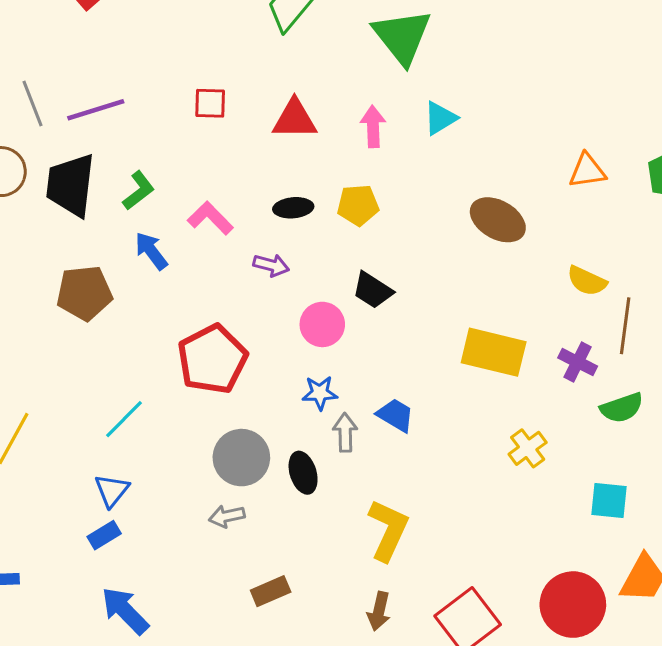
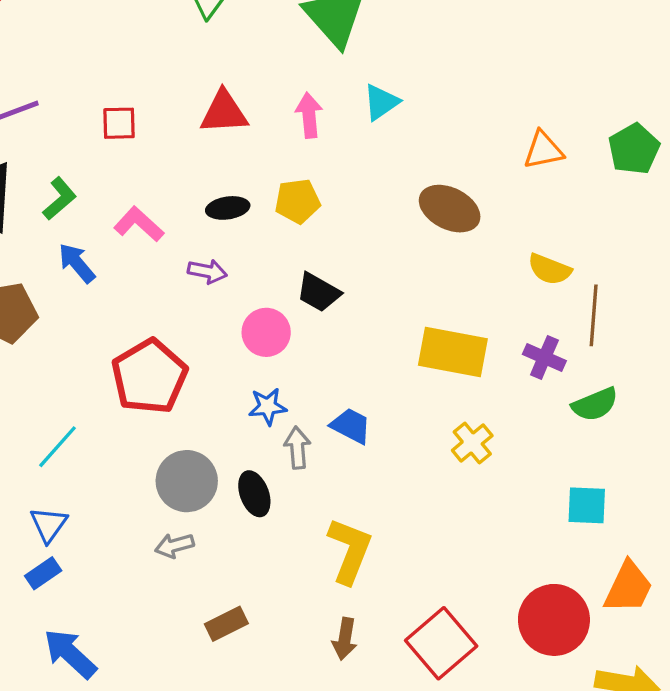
red square: (210, 103) -> (119, 123), moved
yellow cross: (528, 448) -> (472, 443), moved

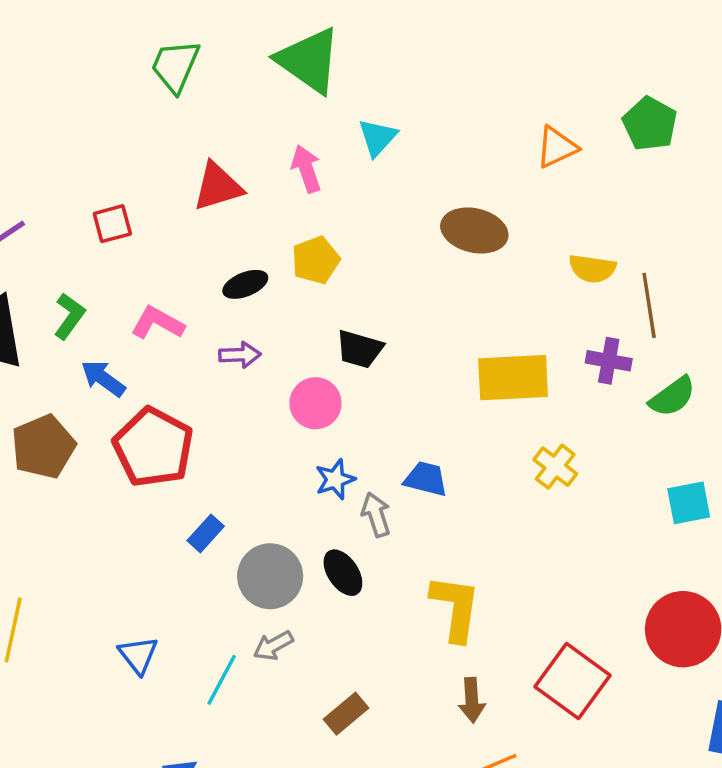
red pentagon: (149, 377) -> (153, 447), moved
cyan line: (57, 447) -> (222, 680), moved
blue rectangle: (43, 573) -> (206, 533), moved

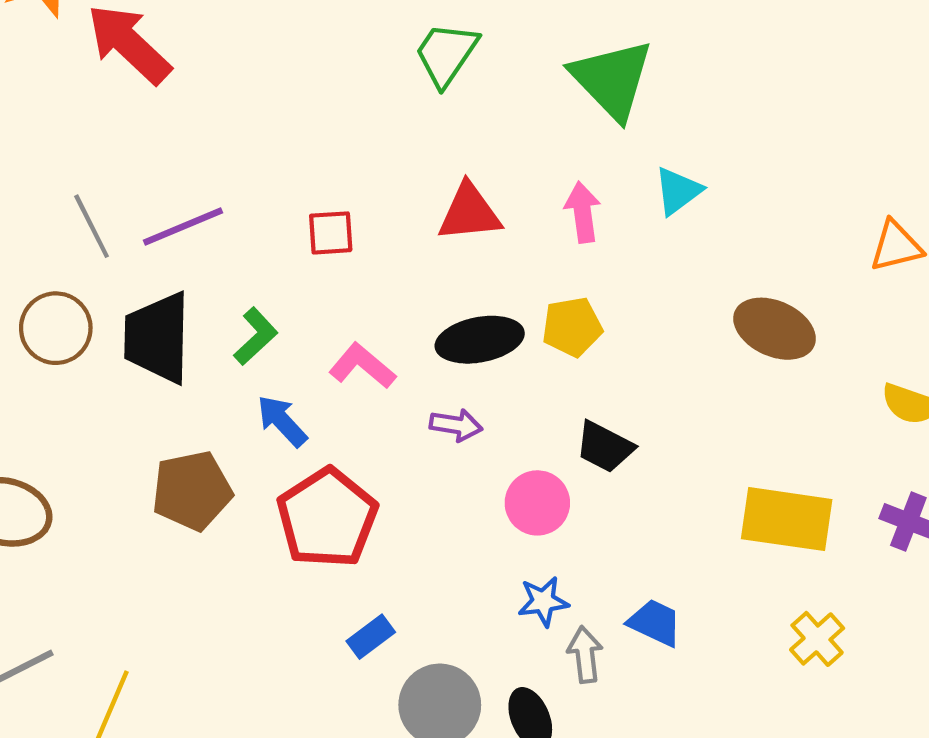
black ellipse: (245, 284) -> (480, 340), size x1.5

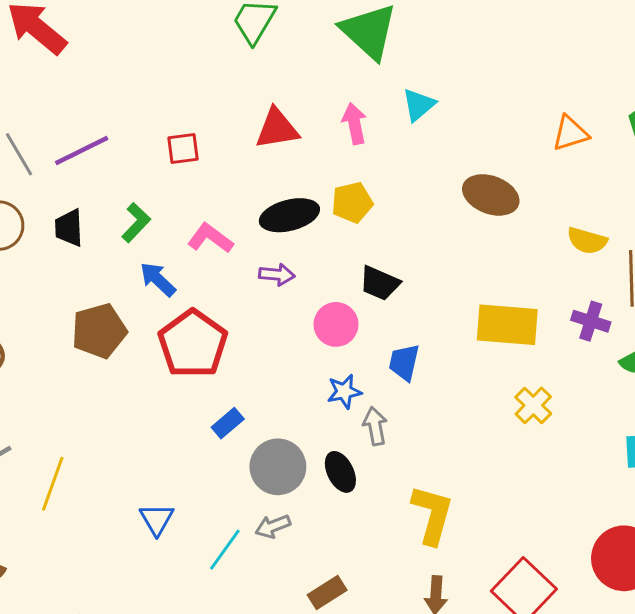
black trapezoid: (157, 338) -> (69, 228), size x0.6
blue trapezoid: (655, 623) -> (404, 362), moved, turned -99

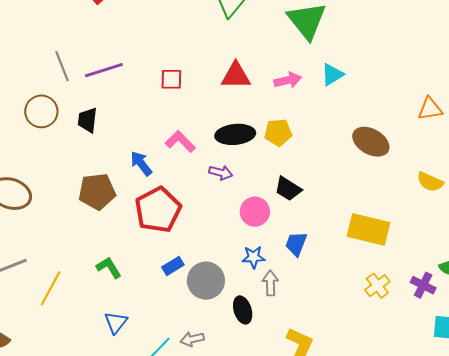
pink arrow: (354, 124) -> (288, 80), turned 80
green L-shape: (136, 223) -> (109, 268), moved, turned -84
purple cross: (591, 321) -> (423, 285), moved
gray circle: (278, 467) -> (206, 281), moved

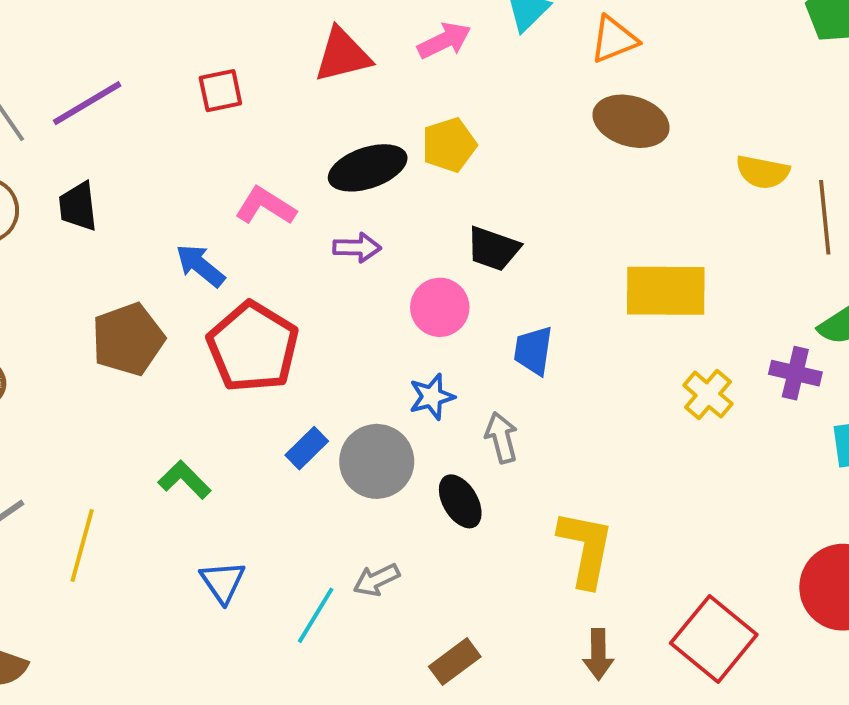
orange triangle: (430, 109) -> (614, 39), moved
blue star: (253, 257) -> (432, 397), moved

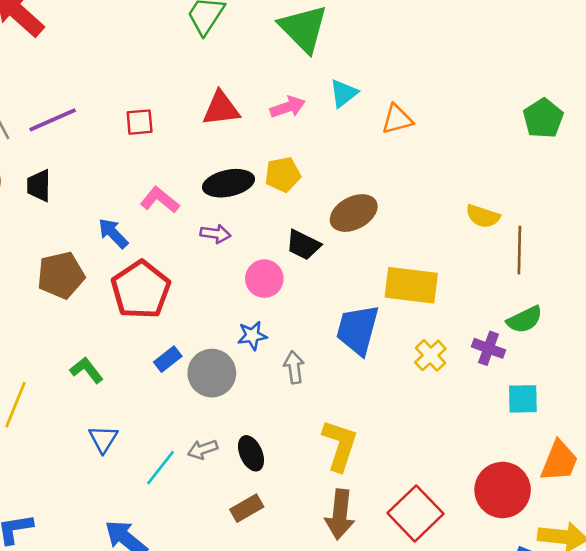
brown ellipse: (631, 121) -> (354, 213), moved, turned -51
blue trapezoid: (533, 351) -> (358, 330), moved, size x1.6
black ellipse: (460, 501) -> (251, 453), moved
brown arrow: (598, 654) -> (340, 514), size x1.5

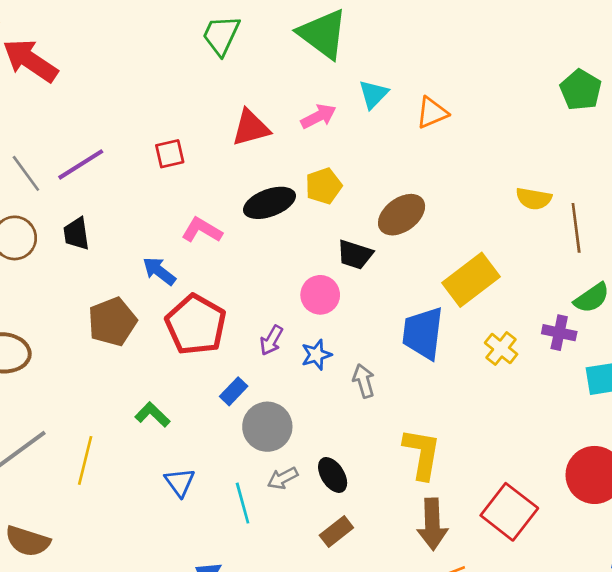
purple arrow: (216, 234) -> (271, 340), moved, turned 120
yellow rectangle: (411, 285) -> (471, 280), turned -36
gray circle: (212, 373) -> (267, 427), moved
cyan line: (161, 468) -> (243, 503), turned -45

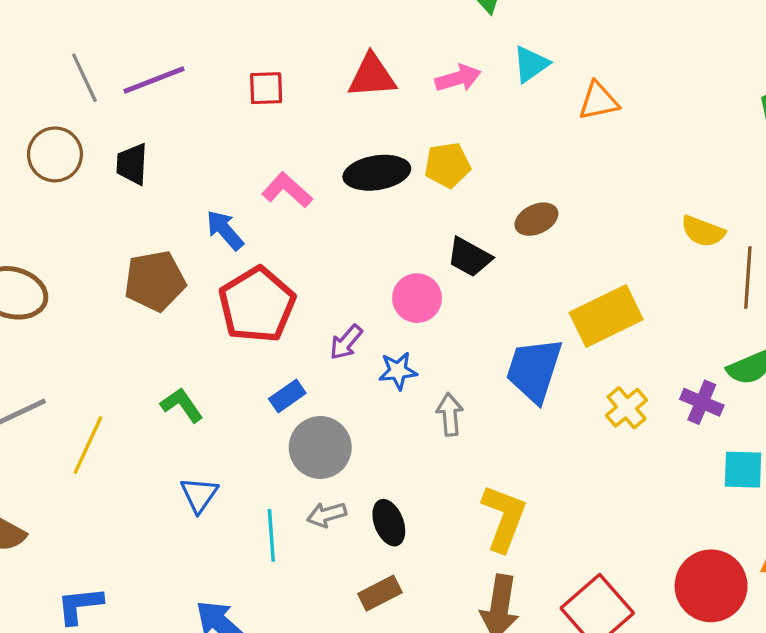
brown ellipse: (402, 215) -> (536, 219), size x0.7

